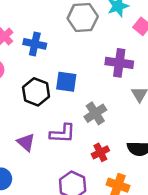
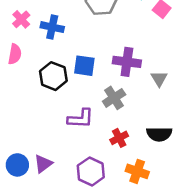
purple cross: (119, 63) -> (127, 62), moved
purple triangle: (26, 142) -> (43, 164), moved, turned 42

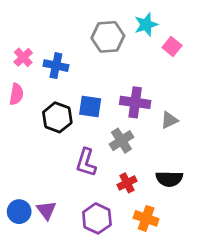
gray triangle: (159, 79) -> (169, 120), turned 36
purple L-shape: (81, 119) -> (86, 162), turned 104
purple triangle: (43, 164) -> (46, 210), turned -30

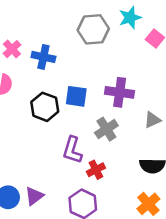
gray triangle: (169, 120) -> (152, 120), moved
red cross: (127, 183) -> (96, 170), moved
purple triangle: (46, 210) -> (34, 196), turned 30
orange cross: (146, 218) -> (148, 204), moved, turned 30

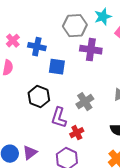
purple cross: (120, 92) -> (91, 50), moved
blue square: (76, 96) -> (57, 67), moved
black hexagon: (45, 107) -> (39, 97), moved

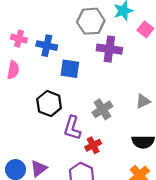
pink cross: (13, 41) -> (19, 39), turned -32

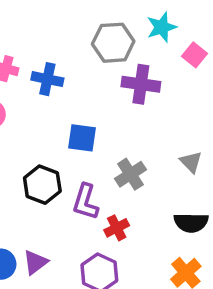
blue square: (70, 69) -> (82, 138), moved
gray triangle: (143, 101) -> (191, 162), turned -49
black hexagon: (49, 104) -> (42, 185), moved

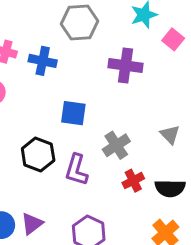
gray hexagon: (113, 43) -> (79, 23), moved
red cross: (117, 228) -> (133, 181), moved

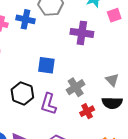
pink square: (173, 39) -> (114, 15), turned 32
blue cross: (43, 61) -> (26, 19), moved
black semicircle: (170, 188) -> (112, 103), moved

